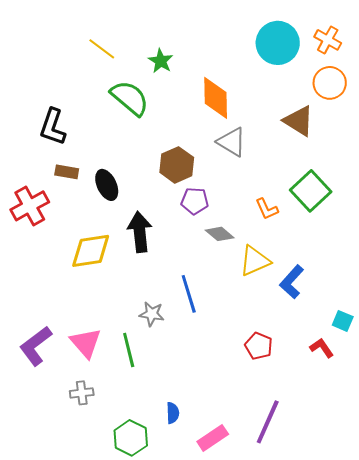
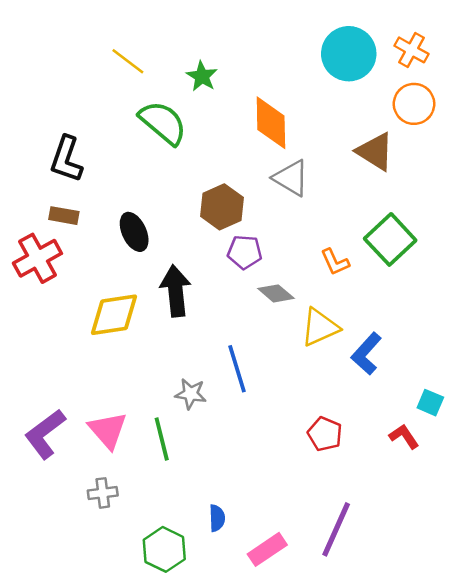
brown rectangle: (67, 172) -> (64, 216), moved

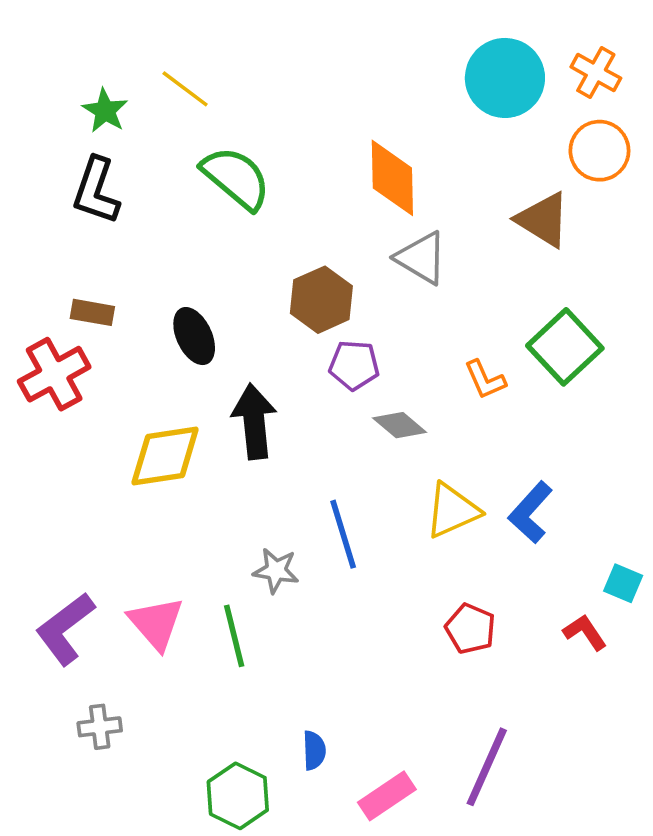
green star: (202, 76) -> (105, 111), moved
black L-shape: (66, 159) -> (96, 191), moved
yellow triangle: (320, 327) -> (452, 511), moved
gray cross: (103, 493) -> (100, 727), moved

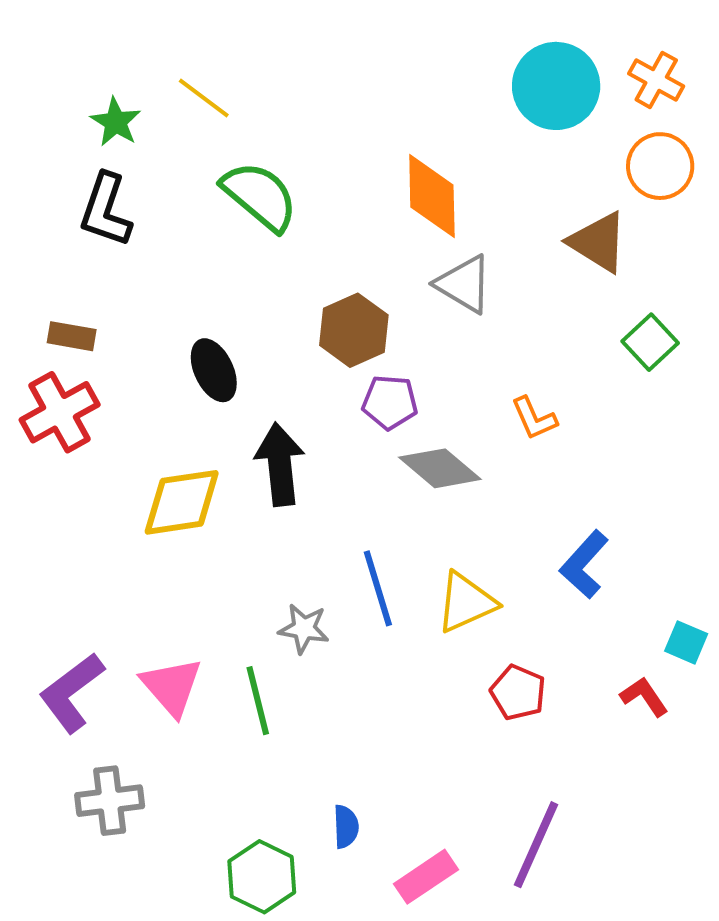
brown rectangle: (92, 312) -> (72, 336), moved
green square: (565, 347) -> (650, 342), moved, size x0.7
gray diamond: (400, 425) -> (440, 468), size x1.4
yellow triangle: (452, 511) -> (466, 602), moved
gray cross: (100, 727) -> (110, 801), size x1.4

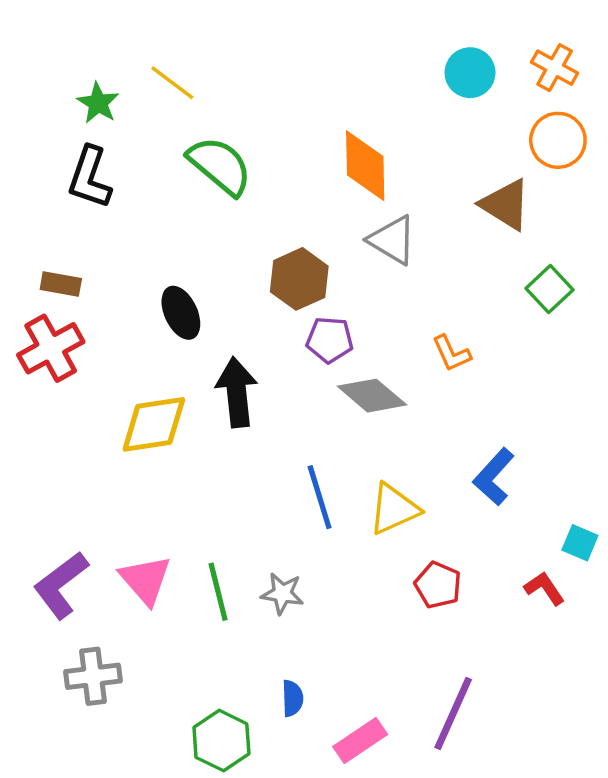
cyan circle: (556, 86) -> (470, 73), size x0.7
gray star: (304, 628) -> (282, 593), moved

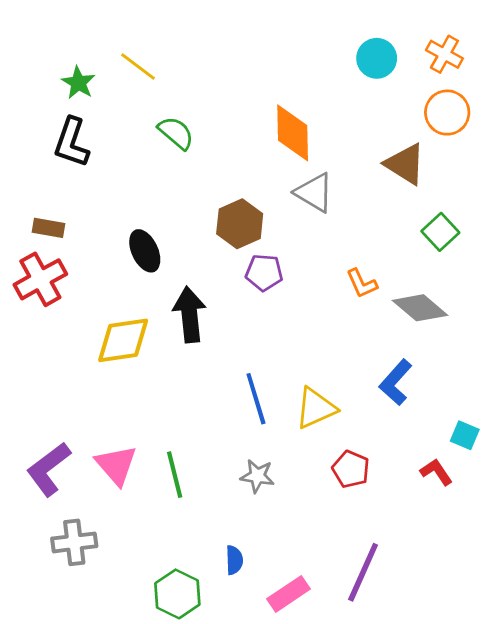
green semicircle: (220, 166) -> (176, 133), size x0.7
gray diamond: (372, 396) -> (420, 308), moved
gray star: (282, 593) -> (257, 476), moved

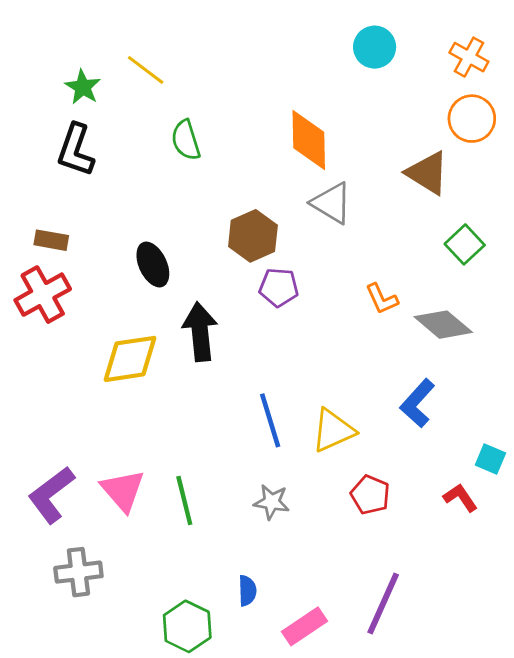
cyan circle: (377, 58) -> (375, 47), moved
green semicircle: (176, 133) -> (186, 140), turned -147

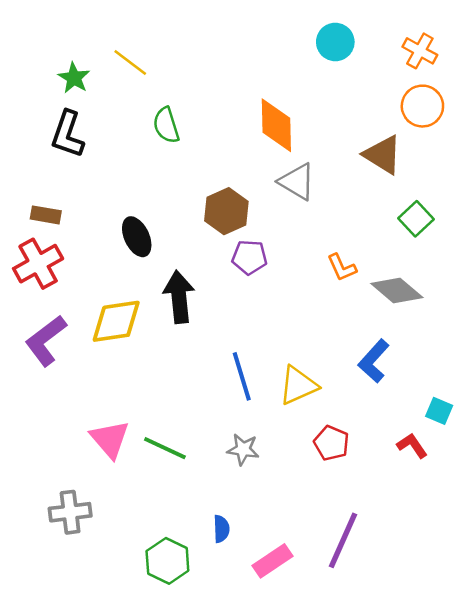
purple L-shape: (51, 495) -> (46, 341), moved
green line: (184, 501) -> (165, 448), turned -51

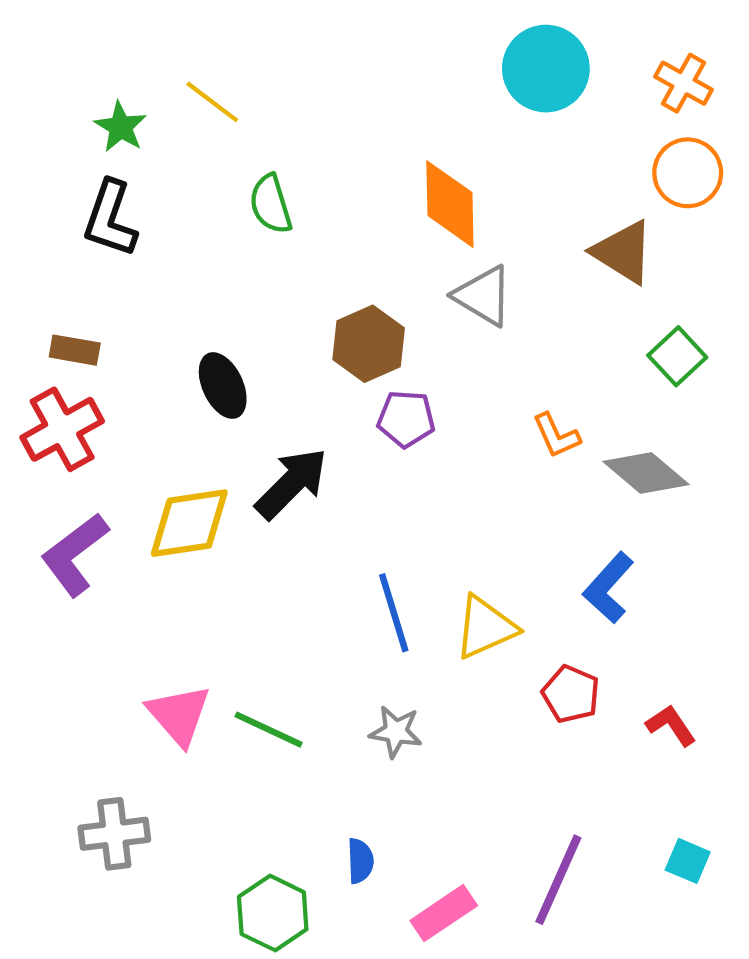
cyan circle: (335, 42) -> (546, 69), size x1.4
black arrow: (179, 297) -> (291, 483), turned 51
cyan square: (439, 411) -> (688, 861), moved
red pentagon: (331, 443) -> (571, 694), moved

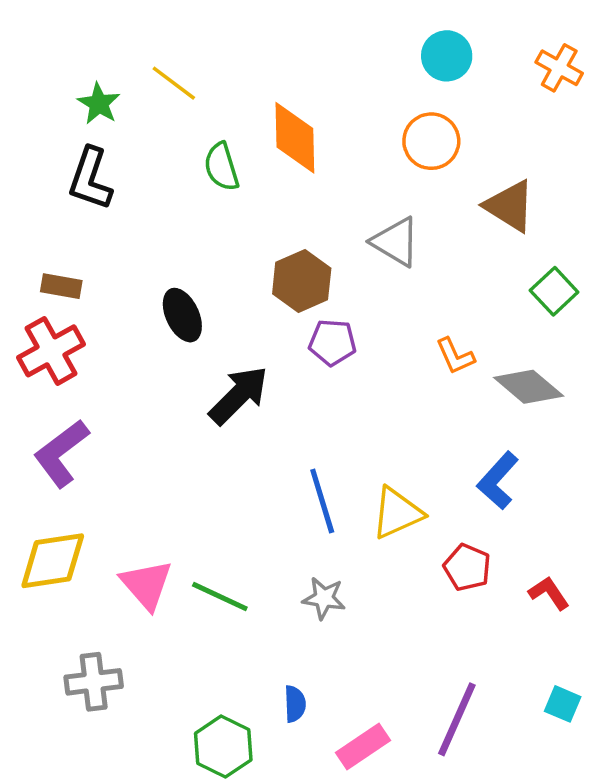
cyan circle: (546, 69) -> (447, 56), size x0.7
orange circle: (688, 173) -> (431, 141), moved
orange diamond: (450, 204) -> (295, 138), moved
yellow diamond: (189, 523) -> (53, 561), moved

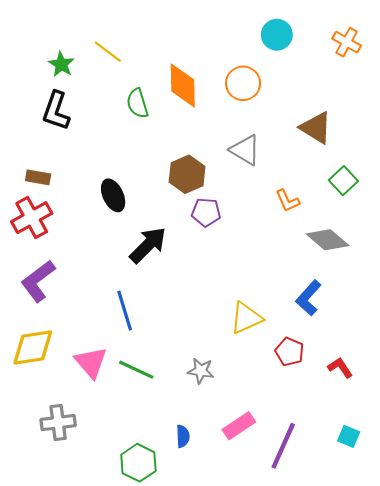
orange circle: (431, 141) -> (243, 83), moved
orange L-shape: (455, 356) -> (287, 201), moved
blue line: (322, 501) -> (125, 311), moved
pink rectangle: (363, 747) -> (239, 426), moved

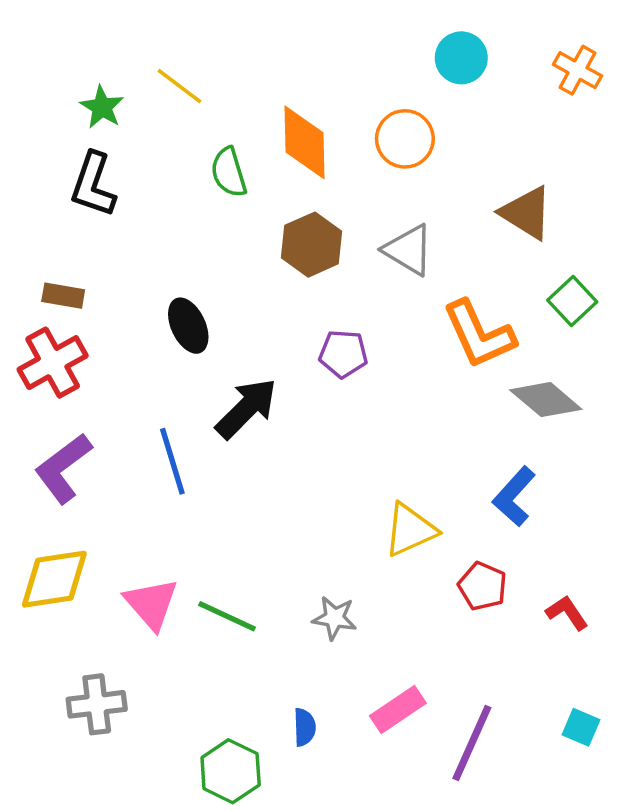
brown hexagon: (187, 174) -> (312, 245), moved
orange L-shape: (287, 201) -> (479, 334), size x1.8
blue line: (125, 311) -> (172, 461), moved

